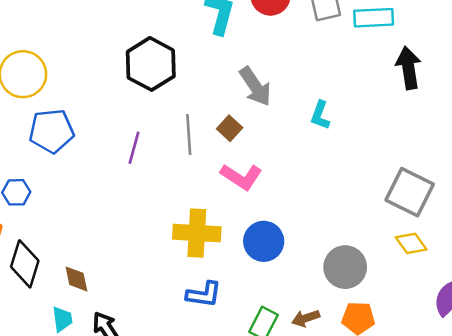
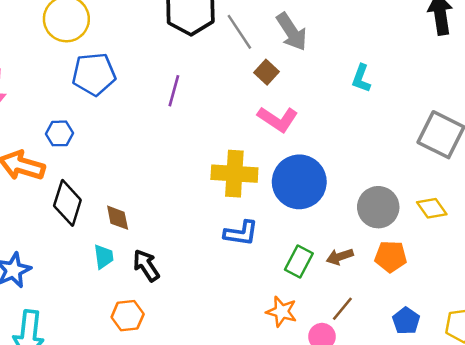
cyan L-shape: (320, 115) -> (361, 78), moved
gray line: (189, 135) -> (239, 32), moved, turned -30
blue circle: (264, 241) -> (299, 182), size x1.4
yellow diamond: (411, 243) -> (432, 208), moved

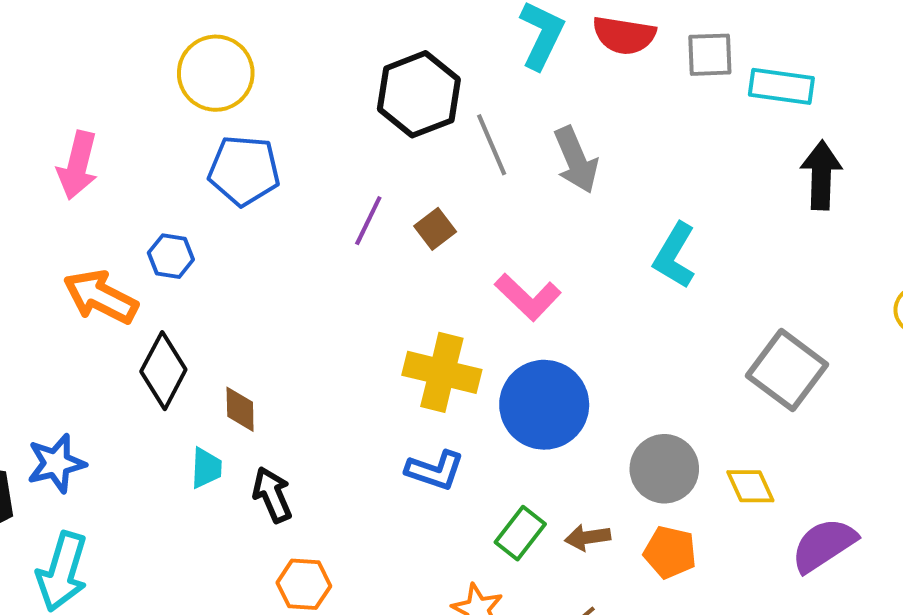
brown square: (267, 72) -> (435, 229), moved
cyan L-shape: (361, 78) -> (675, 256), size x1.4
orange hexagon: (128, 316) -> (304, 584), moved

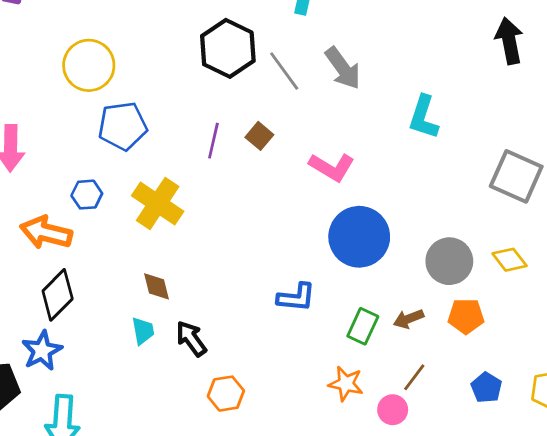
black diamond: (163, 371) -> (58, 295), moved, turned 30
yellow cross: (442, 372) -> (158, 204), moved, turned 33

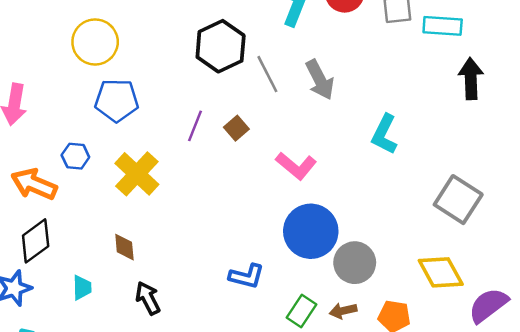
yellow diamond: (510, 260) -> (441, 272), size x1.5
gray circle: (449, 261) -> (355, 263), moved
cyan trapezoid: (143, 331) -> (82, 288), moved

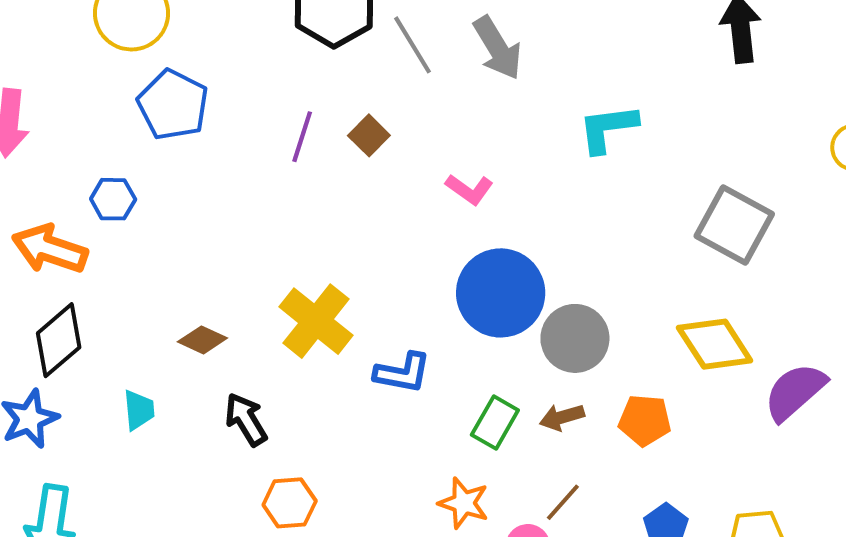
blue pentagon: (117, 100) -> (173, 105), turned 30
cyan L-shape: (384, 134) -> (608, 128), turned 60
pink L-shape: (296, 166) -> (469, 189), size x0.7
yellow cross: (137, 174) -> (316, 321), moved
brown diamond: (124, 247) -> (202, 340), turned -56

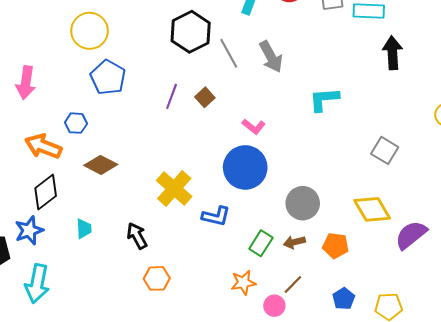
gray square: (734, 225) -> (385, 150), size x0.7
blue circle: (501, 293) -> (245, 167), moved
brown diamond: (202, 340) -> (101, 165), moved, size x1.4
orange star: (464, 503) -> (243, 283), turned -30

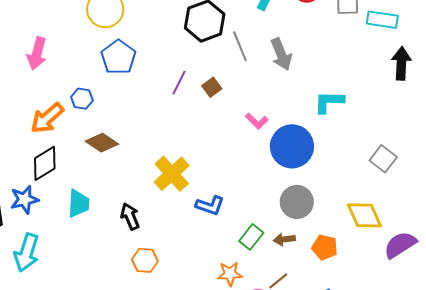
orange arrow: (43, 146) -> (47, 118), turned -69
blue circle: (245, 167) -> (292, 146), moved
cyan trapezoid: (84, 229) -> (78, 204), size x1.4

